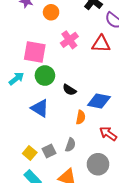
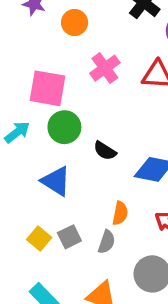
orange semicircle: (81, 117) -> (120, 213), moved
gray square: (49, 151) -> (69, 237), moved
yellow square: (30, 153) -> (39, 239), moved

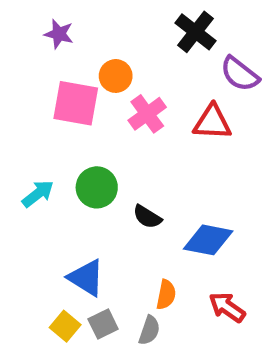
orange circle: (75, 23) -> (116, 76), moved
pink square: (48, 88) -> (76, 103), moved
blue triangle: (56, 181) -> (86, 278), moved

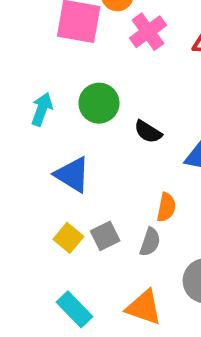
cyan arrow: (38, 194) -> (42, 109), turned -32
blue triangle: (86, 278) -> (72, 175), moved

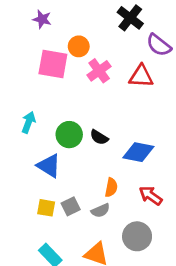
green circle: (99, 103) -> (69, 135), moved
yellow square: (68, 238) -> (46, 208), turned -30
gray semicircle: (150, 242) -> (100, 211), turned 48

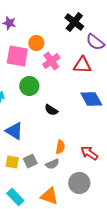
green circle: (69, 135) -> (29, 86), moved
blue diamond: (138, 152) -> (91, 99), moved, turned 50

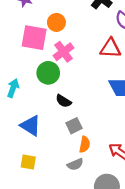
pink cross: (51, 61) -> (63, 52), moved
black semicircle: (51, 110) -> (63, 101), moved
gray square: (30, 161) -> (74, 126), moved

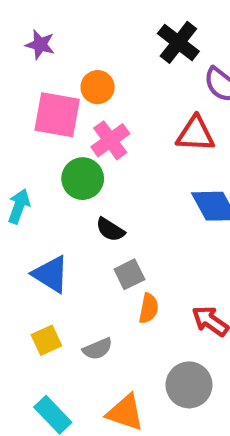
yellow square: (28, 162) -> (46, 340), turned -35
gray semicircle: (75, 164) -> (98, 349), moved

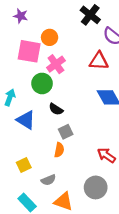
blue triangle: (51, 274) -> (26, 120), moved
orange semicircle: (149, 308) -> (59, 150), moved
gray semicircle: (98, 349) -> (48, 180), moved

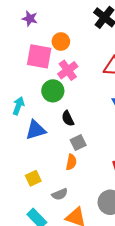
black semicircle: (56, 109) -> (68, 118), turned 32
blue triangle: (26, 120) -> (36, 130), turned -48

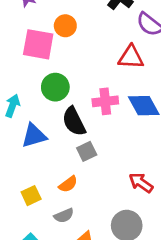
pink cross: (68, 70) -> (105, 101), moved, turned 30
black semicircle: (68, 118) -> (74, 121), size x1.5
orange semicircle: (71, 162) -> (68, 184), moved, turned 42

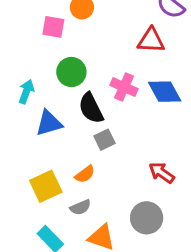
pink square: (38, 44) -> (53, 27), size x0.7
pink cross: (105, 101) -> (124, 87), turned 30
yellow square: (31, 196) -> (46, 186), size x1.5

